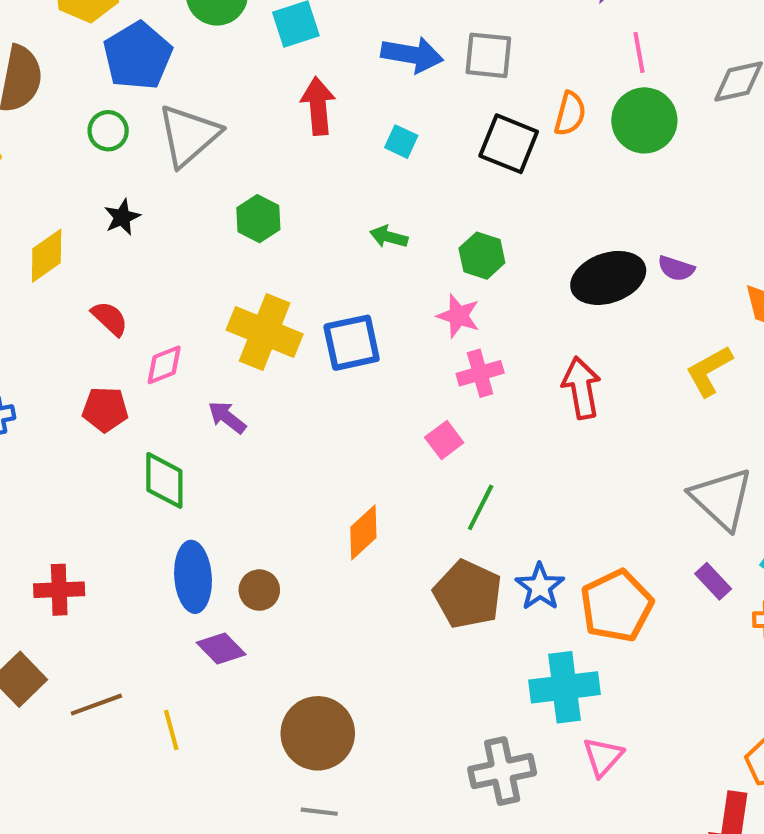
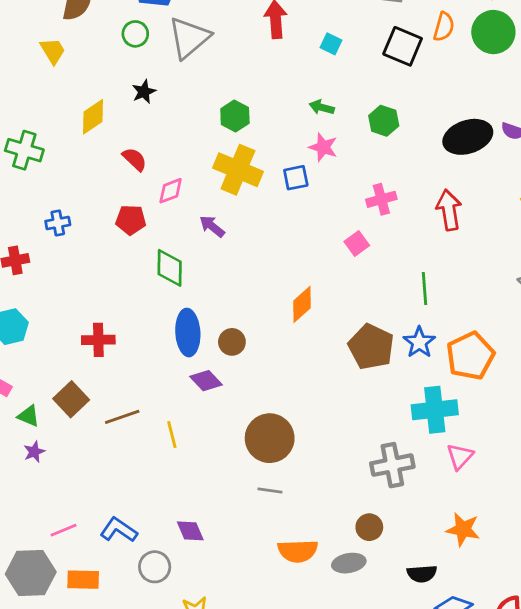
green hexagon: (258, 219) -> (235, 116), moved
pink star: (458, 316) -> (323, 147), moved
blue square: (352, 343) -> (296, 178), size x0.7
green line: (481, 507) -> (425, 289), moved, turned -32

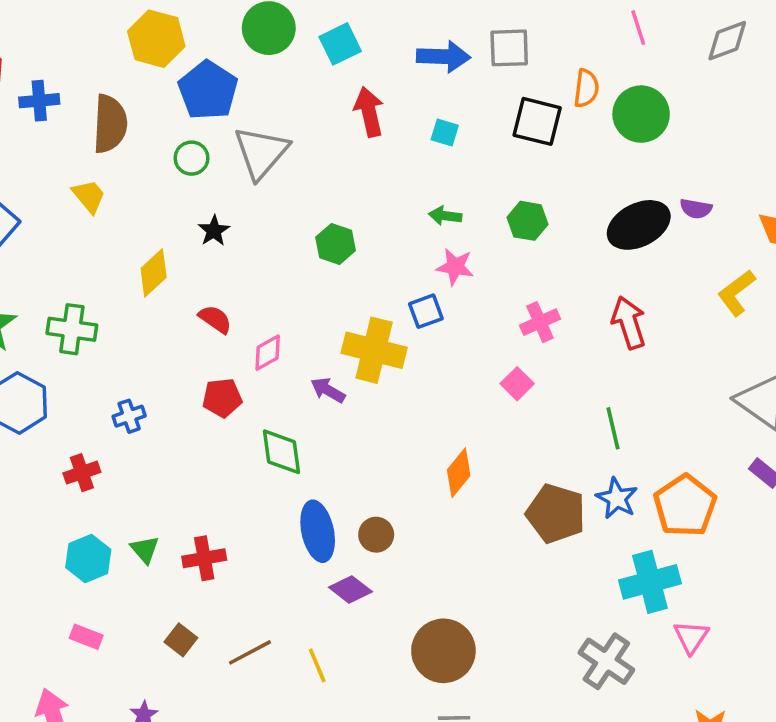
green circle: (493, 32) -> (641, 114), moved
yellow cross: (238, 170) -> (374, 350), moved
brown square: (71, 399) -> (181, 640), size x0.7
green triangle: (28, 416) -> (145, 550), moved, turned 35
gray cross: (392, 465) -> (606, 661), turned -36

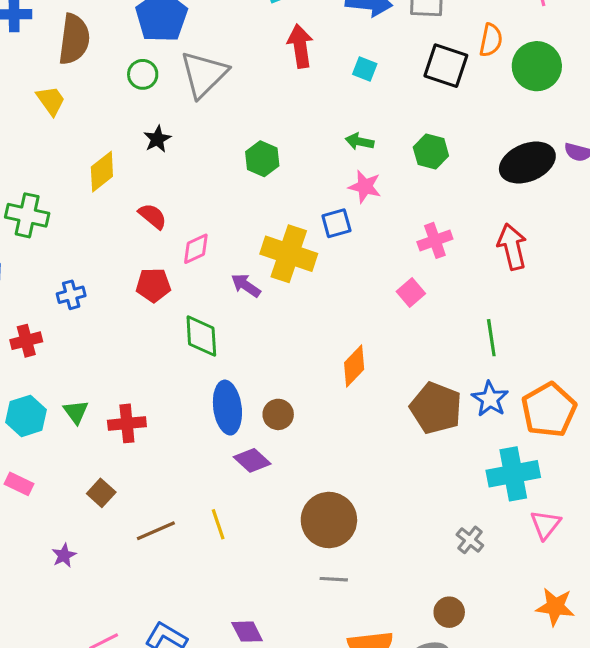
brown line: (250, 652) -> (156, 531), moved
gray cross: (606, 661) -> (470, 540), size x0.6

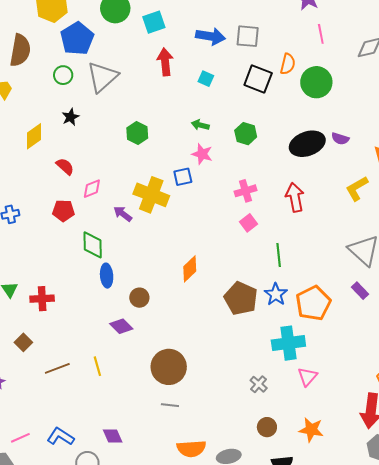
pink square: (411, 293) -> (248, 223), moved
blue ellipse: (227, 408) -> (107, 276), moved, size x0.7
brown circle: (449, 612) -> (267, 427), moved

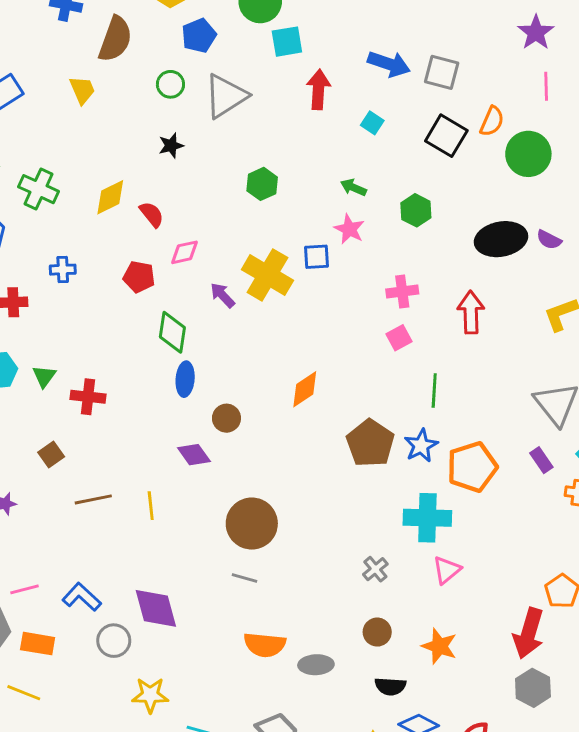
cyan square: (154, 22) -> (287, 42), moved
blue pentagon: (77, 39) -> (199, 36), size x0.7
yellow diamond: (34, 136) -> (110, 197), moved
purple diamond: (113, 436) -> (156, 608), size x1.6

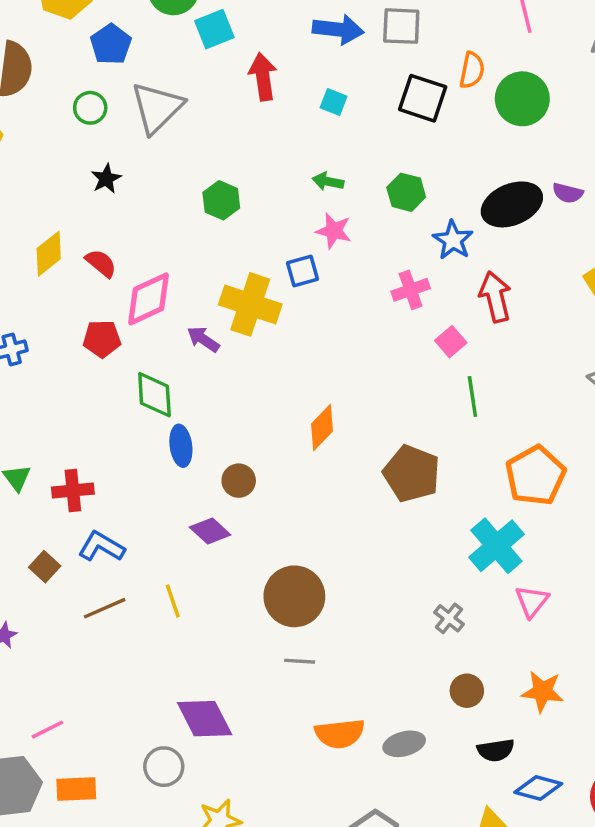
pink diamond: (185, 252) -> (148, 299), size x1.6
pink square: (399, 338) -> (451, 342), moved
blue star: (421, 446) -> (453, 240), moved
cyan cross: (427, 518) -> (496, 546), turned -30
blue L-shape: (82, 597) -> (101, 547), moved

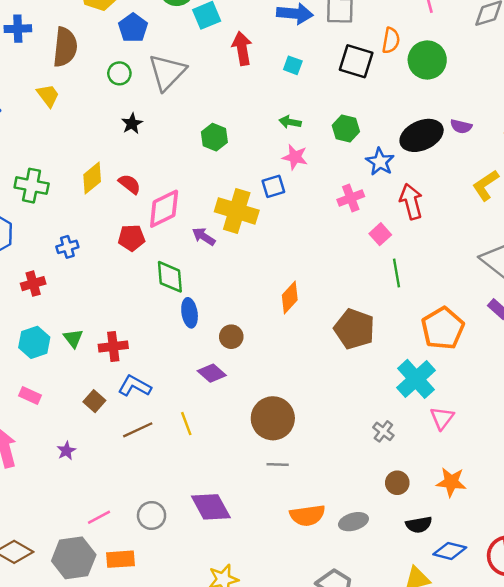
gray circle: (164, 767) -> (152, 516), moved

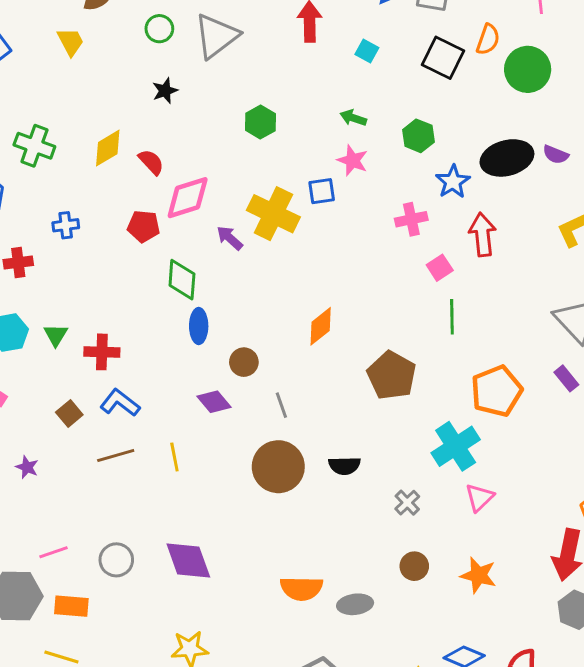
purple star: (66, 451) -> (27, 467), turned -30
gray line: (278, 464) -> (281, 405), moved, turned 60
black semicircle: (419, 525) -> (344, 466), moved

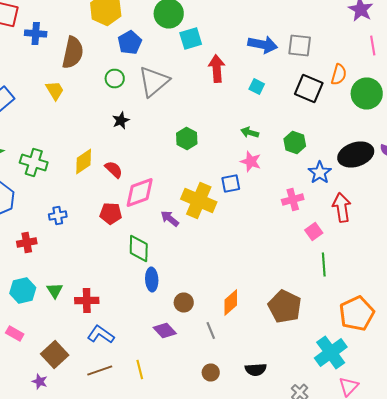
orange diamond: (321, 326) -> (231, 302), moved
brown square: (69, 413) -> (55, 354), moved, size x1.5
brown circle: (278, 467) -> (211, 372), size x0.5

